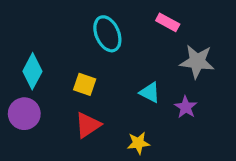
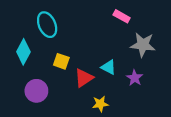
cyan ellipse: (107, 34) -> (47, 25), moved
purple circle: (24, 114) -> (36, 91), moved
red triangle: (88, 125) -> (84, 78), moved

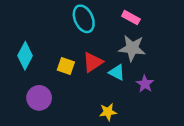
cyan ellipse: (47, 25) -> (84, 19), moved
gray star: (143, 45) -> (132, 48), moved
red triangle: (84, 78) -> (93, 62), moved

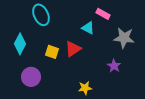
cyan ellipse: (84, 19) -> (41, 15), moved
gray star: (132, 48) -> (124, 38), moved
cyan triangle: (117, 72) -> (88, 28), moved

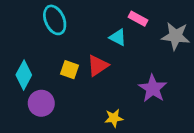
gray star: (124, 38) -> (176, 36), moved
cyan diamond: (20, 44) -> (24, 75), moved
purple star: (114, 66) -> (153, 88), size x1.5

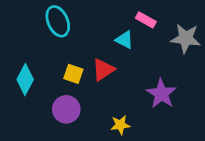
purple circle: (41, 103) -> (66, 109), moved

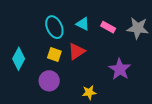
pink rectangle: (146, 20) -> (108, 27), moved
cyan ellipse: (58, 21) -> (54, 27), moved
cyan triangle: (125, 40) -> (83, 24), moved

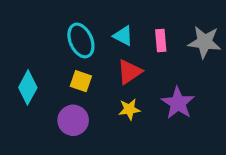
pink rectangle: (108, 27) -> (161, 41), turned 56
red triangle: (77, 51) -> (129, 72), moved
yellow star: (89, 92) -> (129, 109), moved

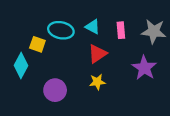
cyan ellipse: (81, 41) -> (61, 30), turned -55
yellow square: (81, 81) -> (37, 44), moved
purple star: (178, 103) -> (144, 68), moved

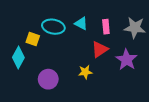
red triangle: (97, 54) -> (100, 49), moved

